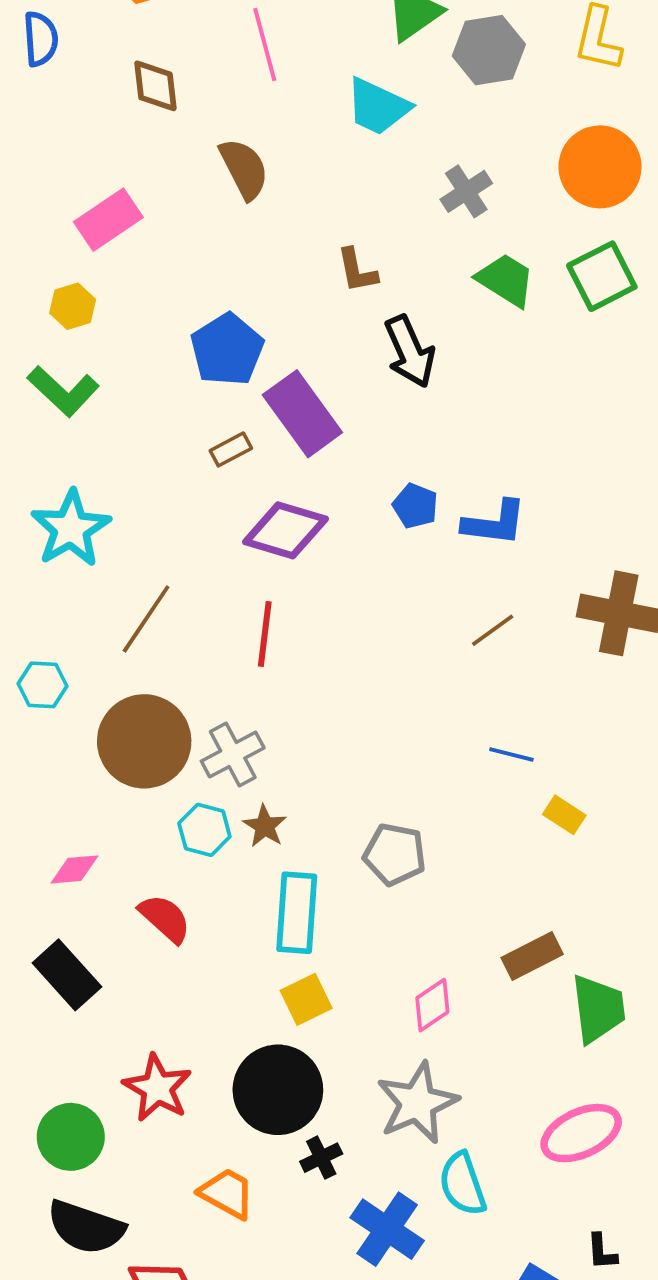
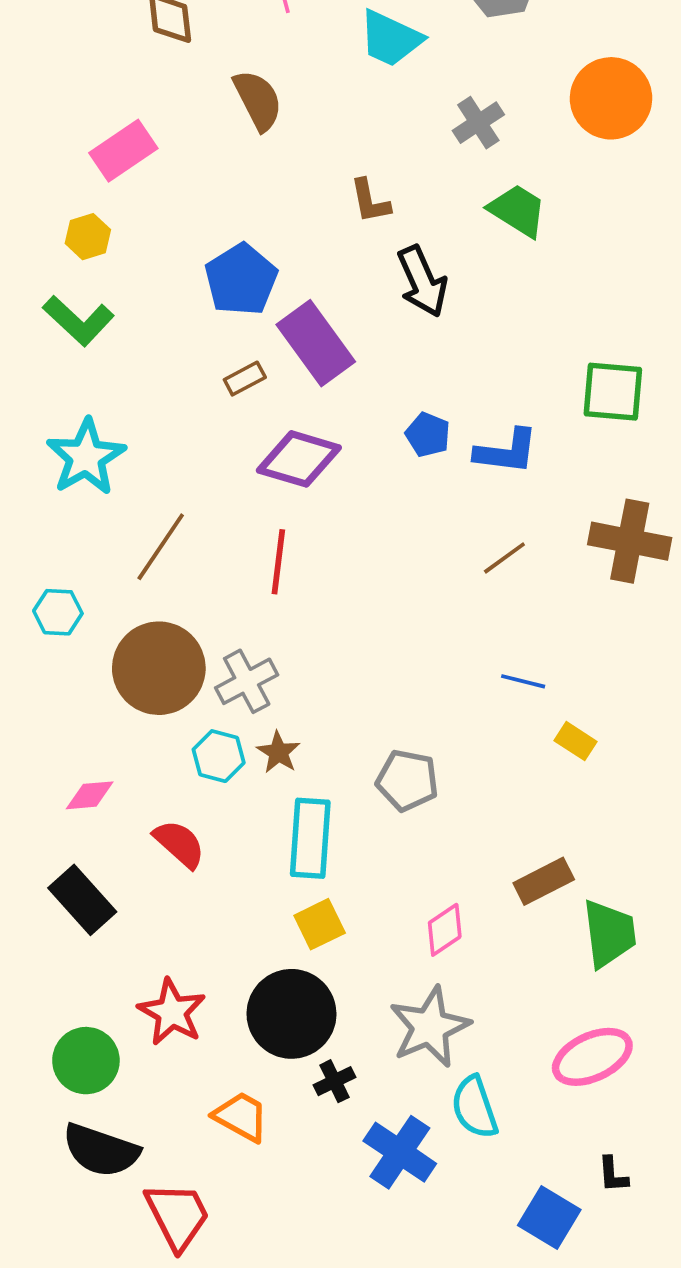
green square: (602, 276) -> (613, 392), moved, turned 32

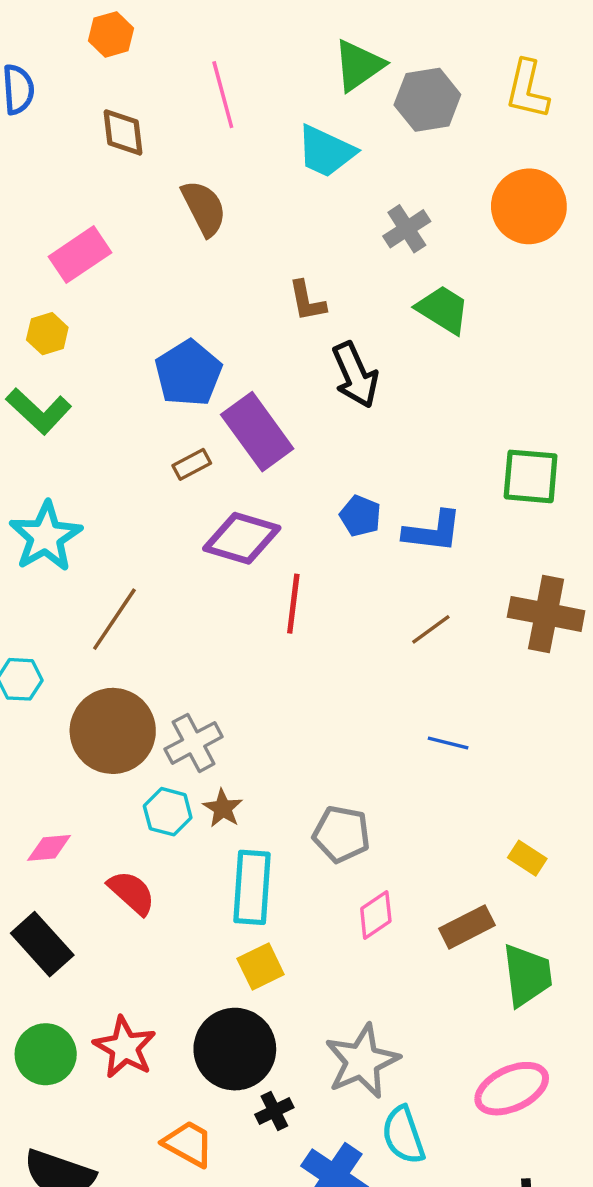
red line: (278, 562) -> (293, 604), moved
yellow rectangle: (576, 741) -> (527, 858), moved
pink diamond: (445, 930) -> (376, 915), moved
green circle: (86, 1061) -> (46, 1054), moved

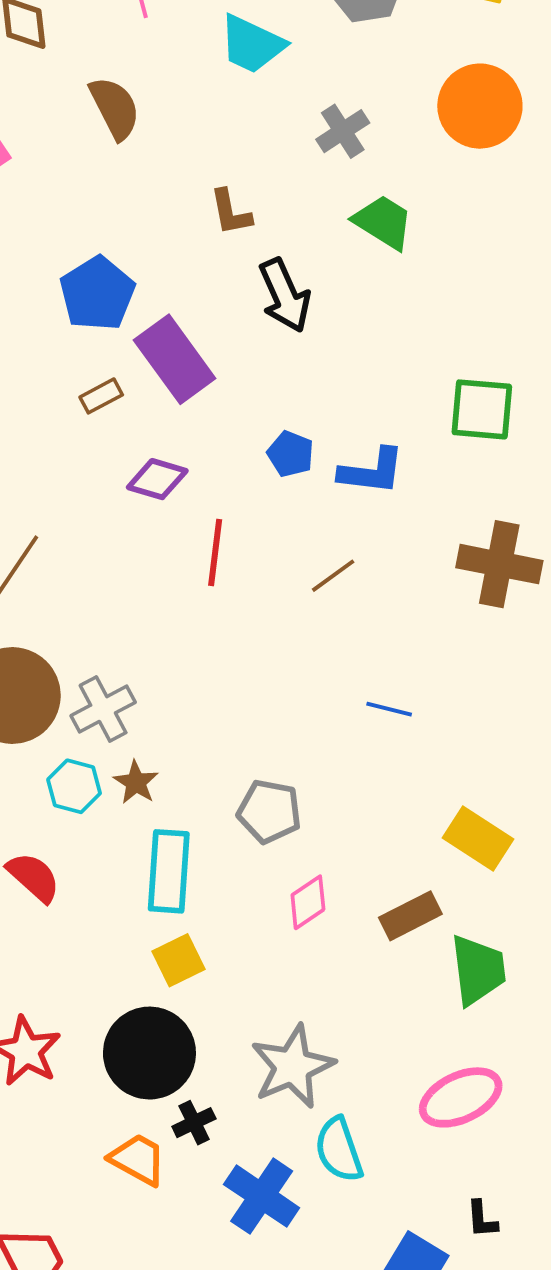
purple diamond: (242, 538) -> (157, 479), size x0.7
brown line: (431, 629) -> (333, 576), moved
yellow rectangle: (527, 858) -> (478, 839), size x1.6
orange trapezoid: (188, 1144) -> (138, 1159), moved

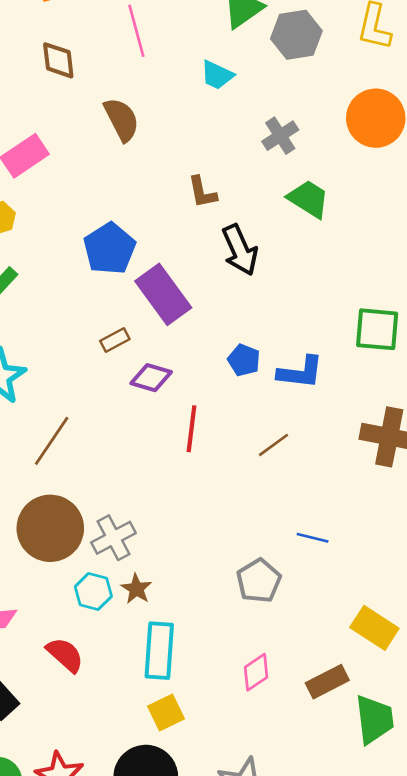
cyan trapezoid: (252, 44) -> (217, 75), size x0.7
brown rectangle: (101, 396) -> (115, 340), moved
gray pentagon: (269, 811) -> (259, 581), moved, turned 30

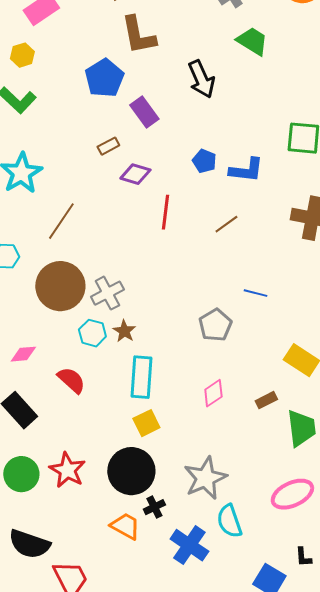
brown L-shape: (202, 192) -> (138, 35), moved, size x1.6
purple rectangle: (163, 294) -> (144, 112), size x0.7
brown rectangle: (327, 682) -> (266, 400), size x0.7

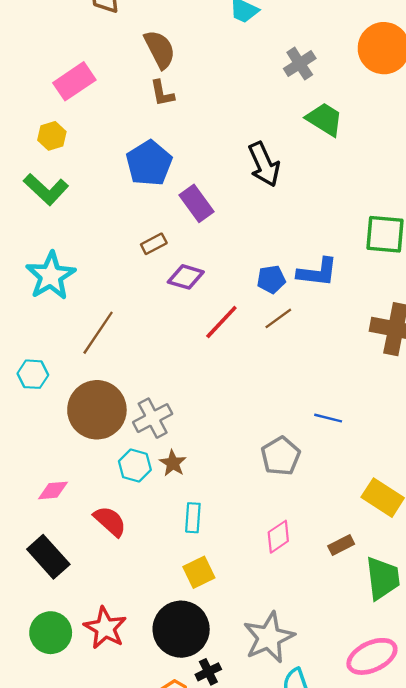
brown L-shape: (138, 35) -> (162, 93), moved, size x0.6
blue pentagon: (204, 161) -> (271, 279), moved, turned -30
red line: (165, 212) -> (221, 322), turned 36
brown line: (226, 224) -> (278, 318), moved
cyan rectangle: (141, 377) -> (193, 518), size x0.6

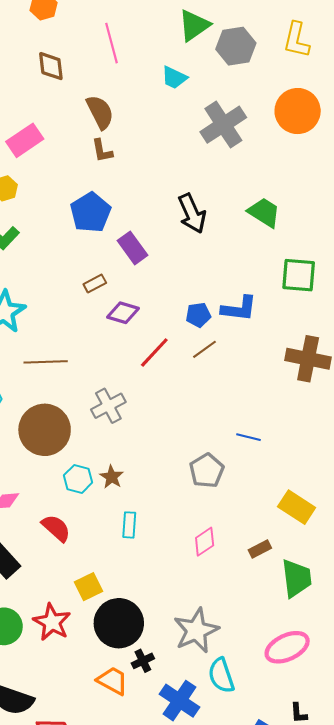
gray cross: (300, 64) -> (223, 125), size x1.6
green trapezoid: (325, 119) -> (264, 212), moved
brown line: (98, 333) -> (46, 362), turned 54
gray cross: (153, 418) -> (108, 406), moved
yellow square: (199, 572) -> (89, 587), moved

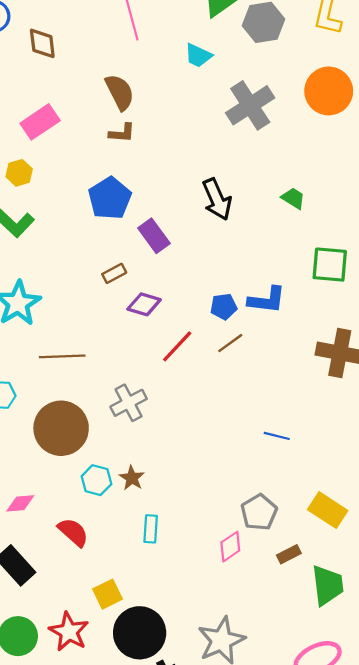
brown diamond: (51, 66) -> (42, 43), moved
brown L-shape: (102, 151) -> (122, 133), turned -75
green trapezoid: (264, 212) -> (293, 198), size x0.7
gray pentagon: (207, 471) -> (259, 512), moved

